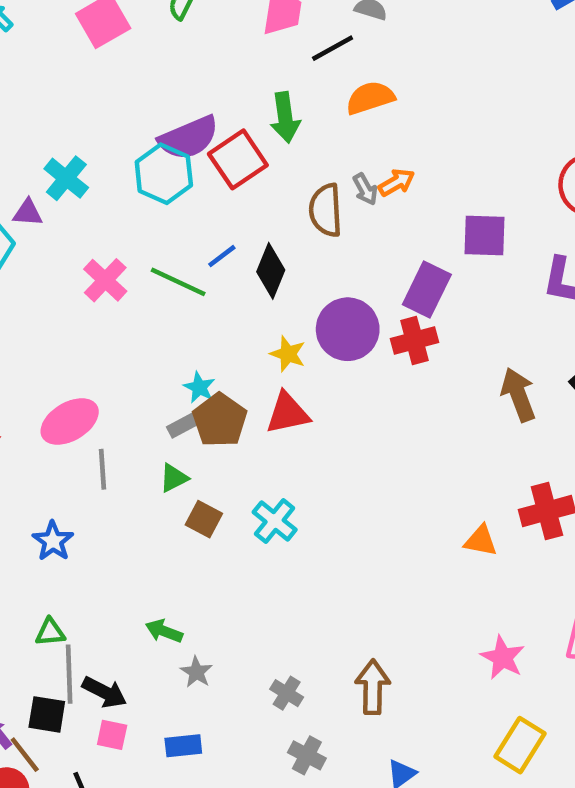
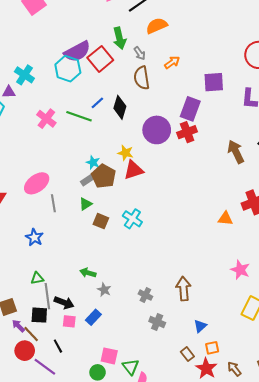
gray arrow: (365, 189) -> (140, 53), moved
yellow star: (288, 354) -> (125, 153), moved
blue rectangle: (183, 746) -> (93, 317), moved, turned -35

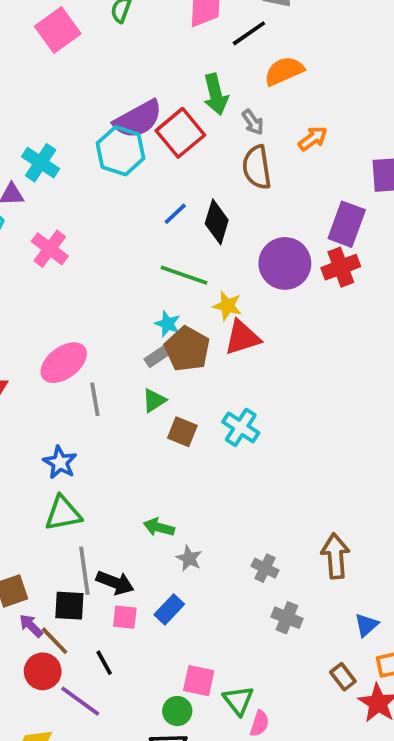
green line: (79, 116) -> (184, 275), moved
pink cross: (46, 119) -> (50, 249), moved
green triangle: (37, 278) -> (63, 513), moved, size x1.5

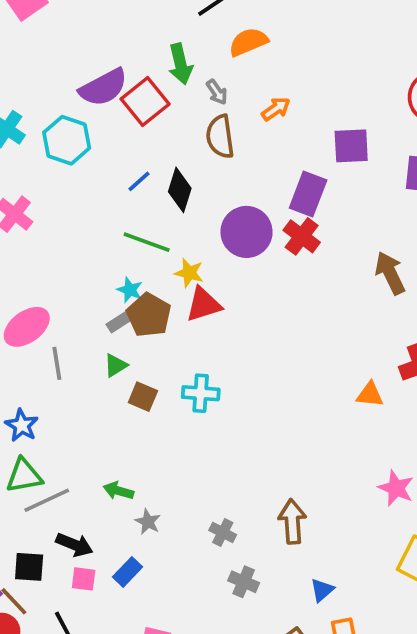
cyan hexagon: (121, 151) -> (67, 140), moved
red cross: (341, 267) -> (302, 236), turned -33
cyan cross: (241, 427) -> (201, 393), turned -30
gray line: (84, 571) -> (47, 500), moved, turned 72

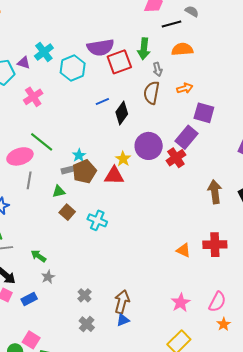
purple square: (351, 146) -> (204, 113), moved
green line: (147, 242) -> (42, 142), moved
yellow star: (189, 273) -> (123, 159), moved
blue triangle: (322, 590) -> (123, 320), moved

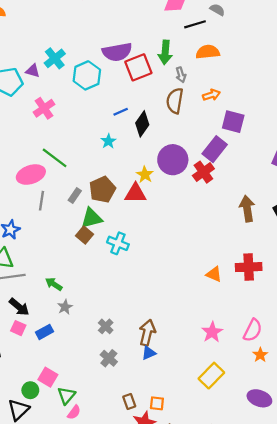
cyan star: (79, 155) -> (108, 141), moved
gray rectangle: (68, 170) -> (75, 196), moved, turned -40
green triangle: (59, 191) -> (91, 218), moved, size x1.5

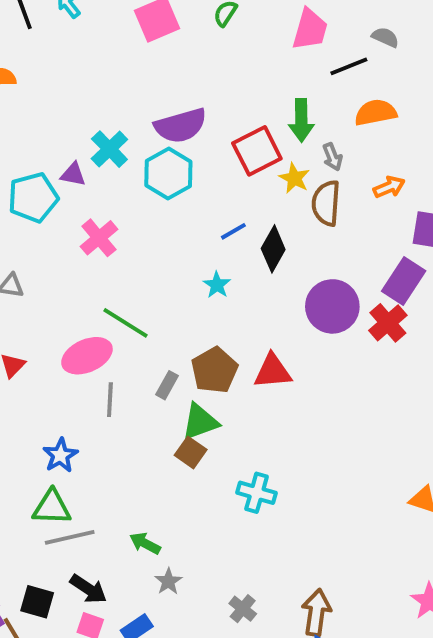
purple semicircle: (117, 52) -> (181, 126), moved
yellow star: (145, 175) -> (294, 178), moved
cyan cross: (118, 243) -> (257, 493), moved

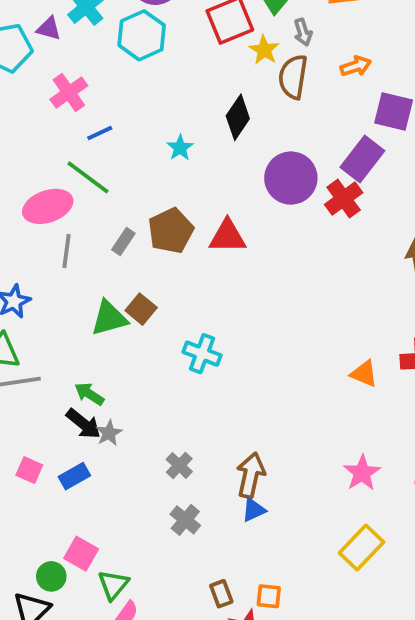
blue line: (233, 231) -> (100, 133), moved
green triangle: (200, 422) -> (109, 318), moved
black arrow: (88, 589) -> (83, 424), moved

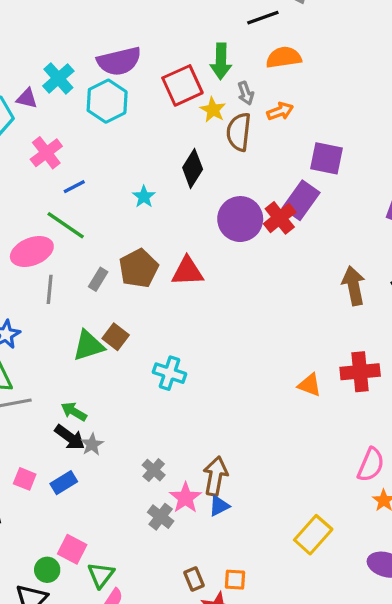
orange arrow: (356, 66) -> (280, 111), moved
red cross: (344, 199) -> (280, 218), moved
pink star: (362, 473) -> (185, 498), moved

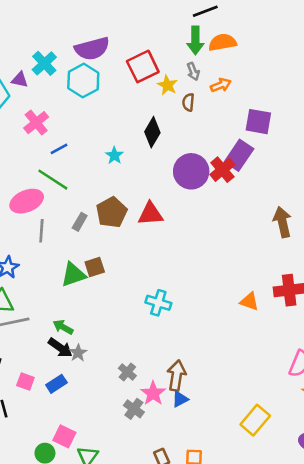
green arrow: (221, 61) -> (195, 40), moved
brown semicircle: (239, 132) -> (188, 102), size x0.6
brown square: (116, 337) -> (95, 267), turned 36
cyan cross: (170, 373) -> (158, 303), moved

